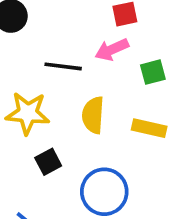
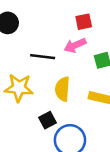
black square: (48, 162) -> (48, 120), moved

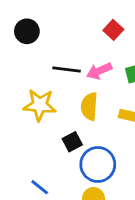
red square: (84, 22) -> (113, 30), turned -35
pink arrow: (75, 45) -> (99, 71), moved

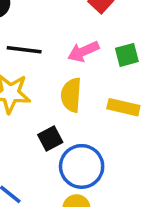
black line: (67, 70) -> (24, 50), moved

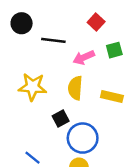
black line: (24, 50) -> (53, 40), moved
green square: (127, 55) -> (114, 50), moved

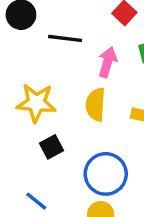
pink arrow: (84, 57) -> (107, 62), turned 130
black square: (61, 119) -> (51, 147), moved

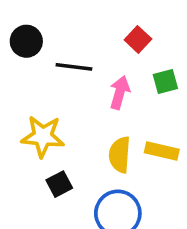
yellow semicircle: (96, 104) -> (120, 155), moved

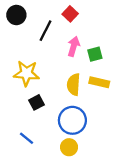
red square: (138, 39) -> (70, 14), moved
black line: (74, 67) -> (46, 31), turned -70
green square: (165, 81) -> (95, 54), moved

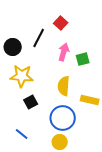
black circle: (16, 15) -> (13, 47), moved
yellow rectangle: (99, 82) -> (90, 100), moved

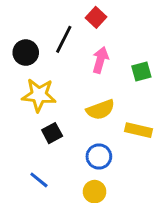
green square: (83, 59) -> (141, 72), moved
yellow semicircle: (64, 86) -> (100, 110), turned -114
blue circle: (63, 118) -> (99, 156), size x0.7

